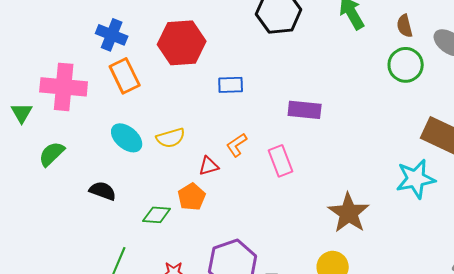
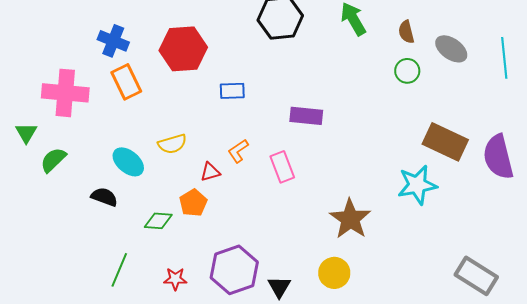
green circle: (406, 65) -> (407, 71), size x0.7
green triangle: (22, 113) -> (26, 133), moved
cyan ellipse: (127, 138) -> (128, 162), moved

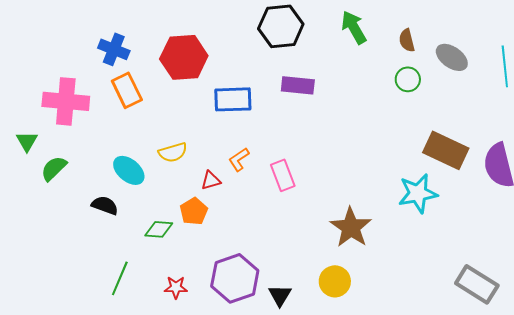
blue rectangle: (232, 91) -> (233, 99), size x1.5
purple rectangle: (306, 116) -> (298, 85), moved

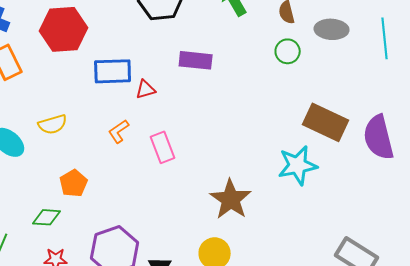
gray ellipse: (452, 57) -> (332, 29), turned -32
purple rectangle: (298, 85) -> (196, 60), moved
red triangle: (211, 180) -> (146, 89), moved
green diamond: (159, 229) -> (47, 217), moved

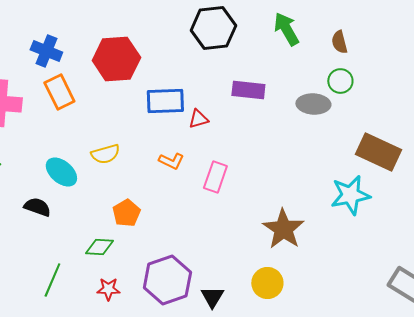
gray ellipse: (332, 29) -> (313, 104), moved
orange L-shape: (119, 131) -> (171, 161), turned -120
pink rectangle: (163, 147) -> (215, 177), turned 40

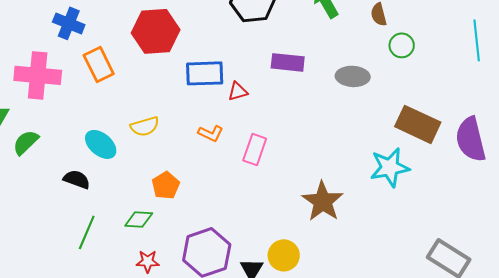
blue cross: (46, 51) -> (69, 23), moved
green circle: (340, 81) -> (402, 45), moved
green line: (52, 280) -> (87, 232), moved
yellow circle: (267, 283) -> (284, 255), moved

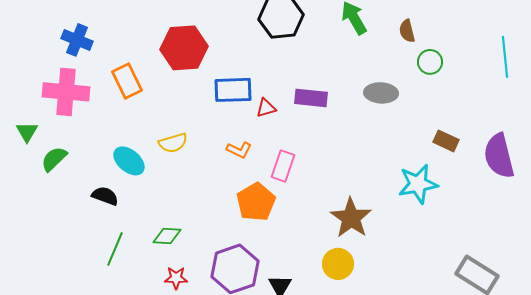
blue cross: (69, 23) -> (77, 40), moved
purple rectangle: (288, 62) -> (311, 98), moved
brown rectangle: (418, 124) -> (446, 141), size x0.6
orange pentagon: (166, 185) -> (256, 202), moved, size x1.4
yellow circle: (284, 255) -> (338, 264), moved

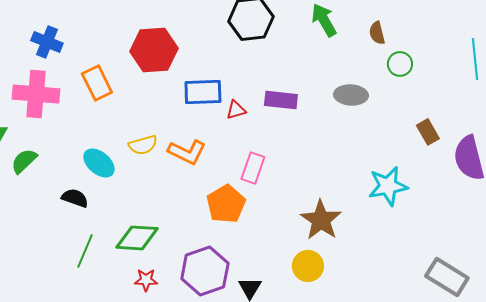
brown rectangle: (446, 141) -> (428, 132), moved, turned 35
orange L-shape: (239, 150) -> (187, 152), moved, size x1.5
green diamond: (167, 236) -> (137, 238), size x1.5

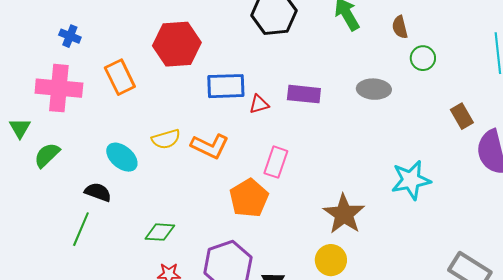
blue cross: (47, 42) -> (70, 36), size x0.7
brown rectangle: (428, 132) -> (462, 116), moved
green diamond: (137, 238) -> (160, 232), size x0.7
green line: (85, 251) -> (81, 229), moved

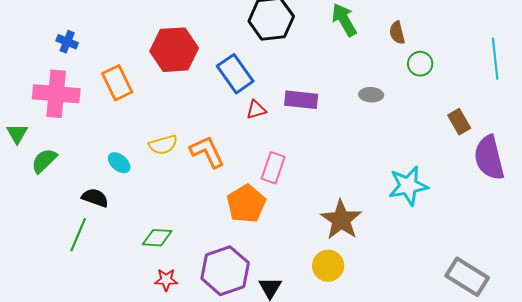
blue rectangle: (226, 86) -> (235, 74), moved, turned 57
gray ellipse: (374, 89) -> (371, 95), size x0.7
orange L-shape: (210, 146) -> (207, 152), turned -141
cyan ellipse: (122, 157) -> (119, 163), size x0.7

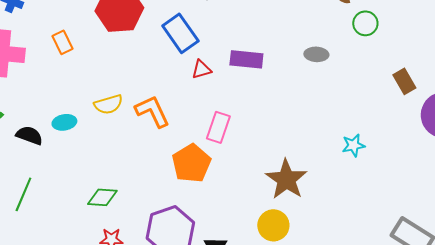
orange rectangle: (117, 83) -> (62, 42), size x0.7
cyan ellipse: (119, 163) -> (64, 122), turned -50
cyan star: (408, 186) -> (353, 145), size x0.6
black semicircle: (95, 198) -> (29, 135), moved

